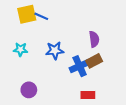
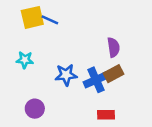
blue star: (55, 51) -> (66, 75), moved

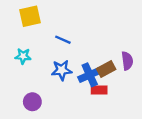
blue line: (50, 20) -> (63, 40), moved
purple semicircle: (113, 47) -> (127, 61), moved
red rectangle: (106, 115) -> (99, 90), moved

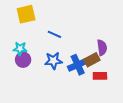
purple semicircle: (127, 61) -> (102, 48), moved
red rectangle: (99, 90) -> (100, 76), moved
purple circle: (32, 102) -> (23, 60), moved

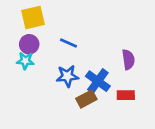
purple circle: (23, 60) -> (29, 44), moved
brown rectangle: (92, 60) -> (86, 99), moved
blue cross: (78, 65) -> (98, 81), turned -30

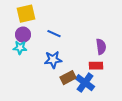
blue cross: (98, 81) -> (85, 83), moved
red rectangle: (126, 95) -> (96, 66), moved

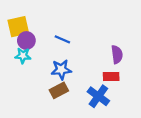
yellow square: (26, 14) -> (18, 27), moved
brown rectangle: (68, 78) -> (59, 90), moved

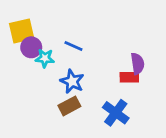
cyan star: (23, 56) -> (45, 58), moved
blue star: (61, 70) -> (72, 81), turned 30
red rectangle: (111, 77) -> (129, 77), moved

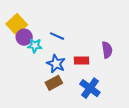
yellow square: (22, 31) -> (17, 24), turned -30
red rectangle: (129, 77) -> (81, 60), moved

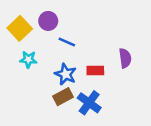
purple circle: (24, 37) -> (48, 21), moved
cyan star: (35, 46) -> (28, 59), moved
blue cross: (90, 88) -> (89, 103), moved

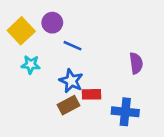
red rectangle: (95, 71) -> (91, 94), moved
blue cross: (89, 103) -> (125, 112), moved, turned -30

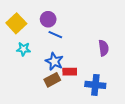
purple circle: (52, 23) -> (48, 19), moved

